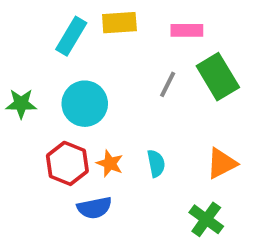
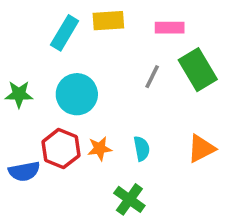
orange star: (110, 163) -> (100, 149), turned -30
blue semicircle: (94, 208) -> (24, 171), moved
green cross: (206, 219) -> (129, 199), moved

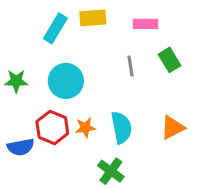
green rectangle: (198, 70) -> (170, 60), size x0.7
gray line: (152, 77) -> (130, 66), turned -35
cyan semicircle: (142, 149) -> (121, 128), size x1.5

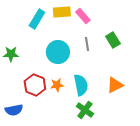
pink rectangle: (145, 24) -> (83, 16), moved, turned 49
cyan circle: (66, 81) -> (58, 52), moved
blue semicircle: (21, 147) -> (14, 110), moved
green cross: (111, 171) -> (85, 110), moved

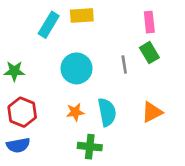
pink rectangle: (83, 16) -> (149, 22), moved, turned 35
gray line: (87, 44) -> (124, 64), moved
red hexagon: (35, 85) -> (22, 112), moved
green cross: (85, 110) -> (90, 147), moved, turned -30

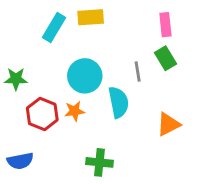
red hexagon: (22, 112) -> (42, 114), moved
orange star: (75, 112) -> (75, 111), moved
cyan semicircle: (107, 112) -> (119, 102), moved

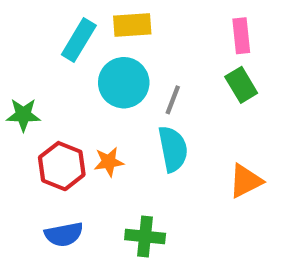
gray line: (138, 71) -> (173, 100), moved, turned 30
cyan circle: (85, 76) -> (124, 83), moved
blue semicircle: (20, 161) -> (64, 234), moved

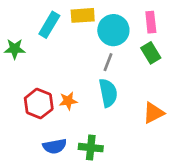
cyan circle: (124, 83) -> (113, 30), moved
green star: (23, 115) -> (15, 49), moved
blue semicircle: (64, 234) -> (55, 146), moved

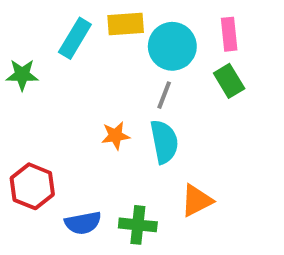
orange star: (68, 101) -> (115, 136), moved
red hexagon: (39, 104) -> (32, 186), moved
orange triangle: (153, 113) -> (197, 201), moved

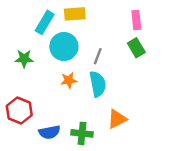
cyan circle: (172, 46) -> (64, 47), moved
green star: (22, 75) -> (24, 59), moved

